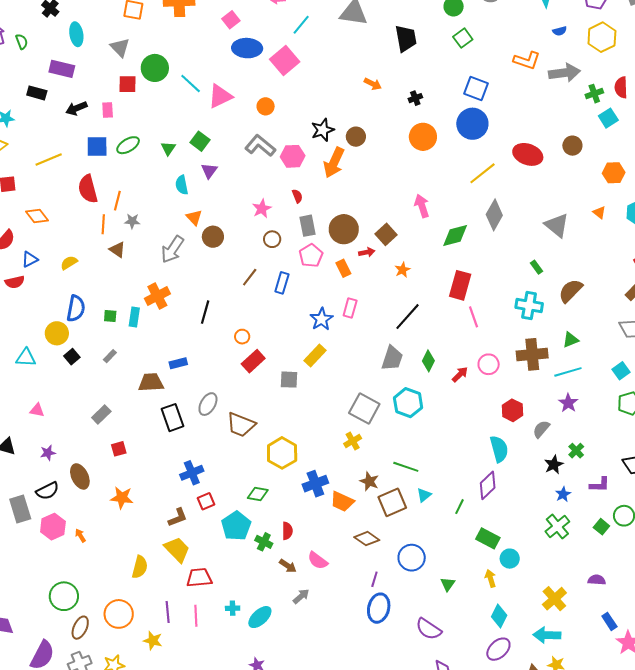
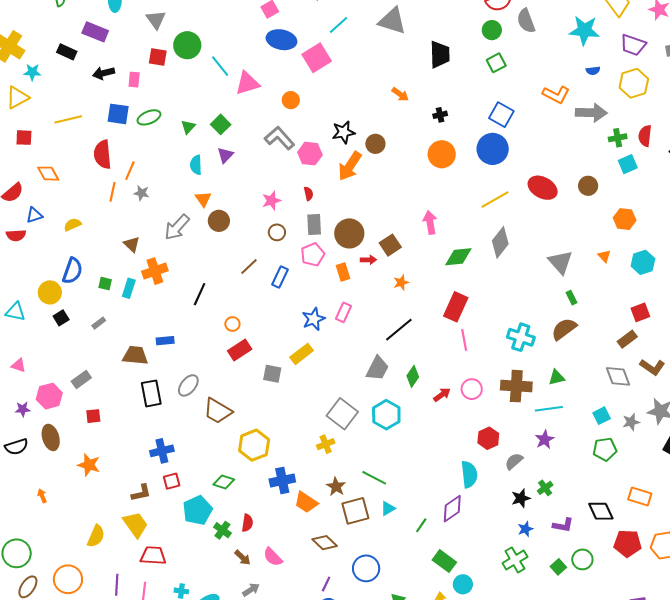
brown triangle: (117, 250) -> (132, 244), moved
green rectangle: (537, 267) -> (572, 298), moved
pink hexagon: (53, 527) -> (49, 396), moved

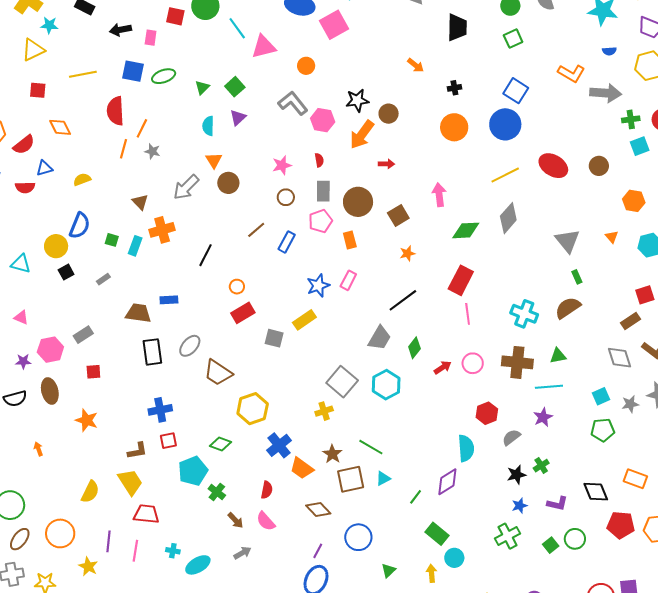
red arrow: (368, 260) -> (386, 164), moved
blue cross: (282, 481) -> (279, 445), turned -30
red semicircle: (247, 523) -> (267, 490), moved

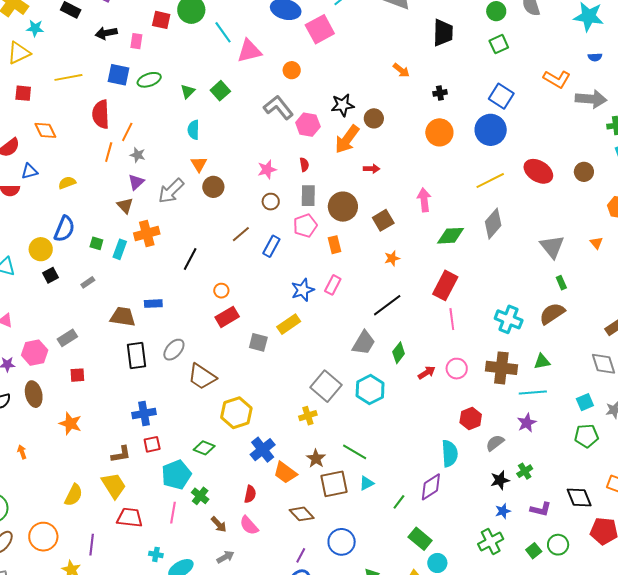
purple triangle: (238, 118) -> (136, 182), moved
pink line: (135, 551) -> (173, 513), moved

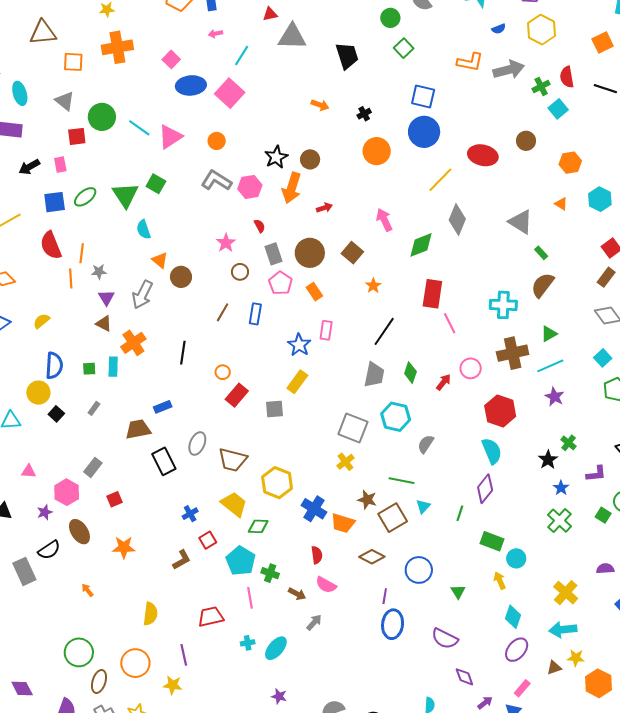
green triangle: (188, 91) -> (125, 195), size x1.8
blue cross: (144, 414) -> (190, 514), size x0.7
red hexagon: (471, 419) -> (500, 411), size x1.4
gray semicircle: (495, 443) -> (426, 444), moved
yellow trapezoid: (114, 486) -> (234, 504), moved

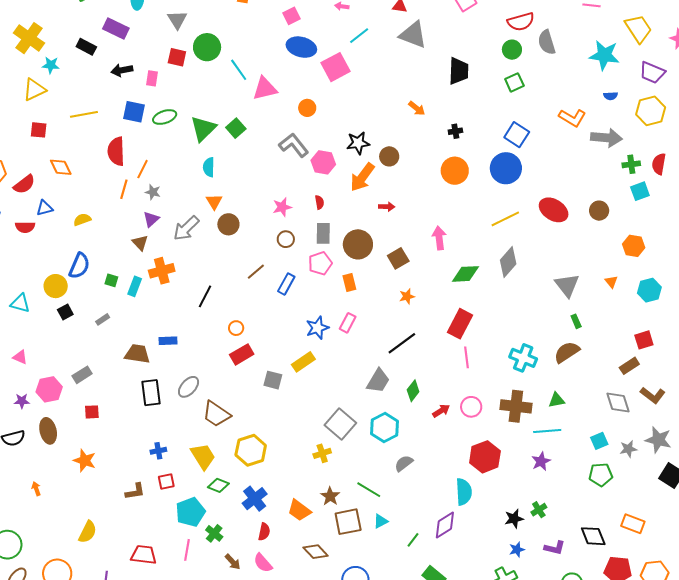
blue cross: (314, 509) -> (255, 499), moved

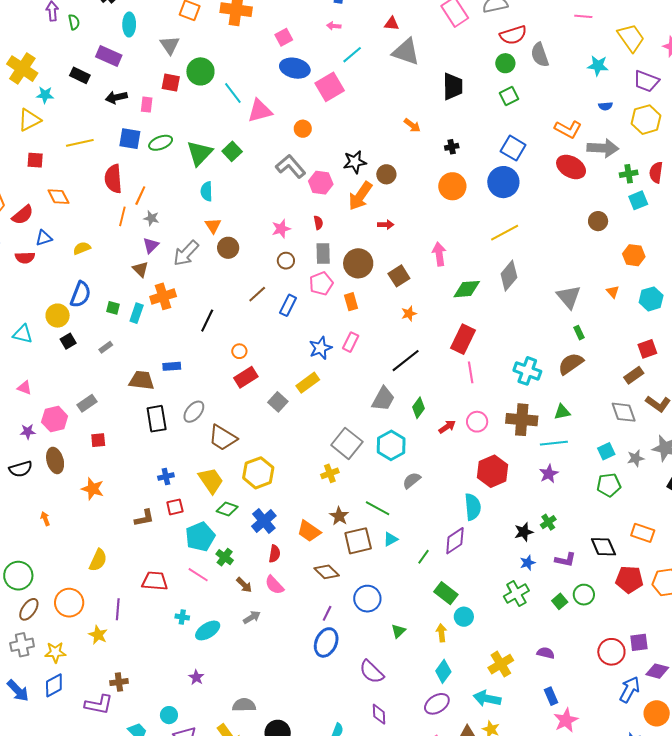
cyan star: (604, 55) -> (598, 66), size x0.7
red ellipse: (554, 210) -> (571, 167), moved
gray square: (273, 380) -> (278, 402), turned 30
pink line: (187, 550) -> (198, 575), turned -65

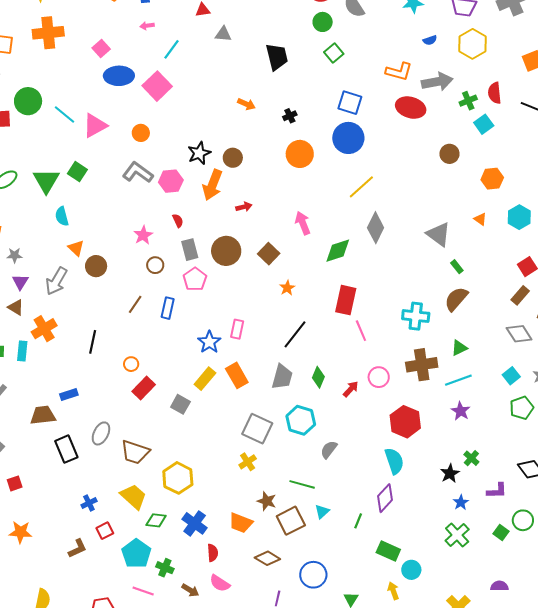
gray triangle: (406, 52) -> (223, 34), size x0.6
orange rectangle: (351, 302) -> (237, 375), moved, size x1.4

